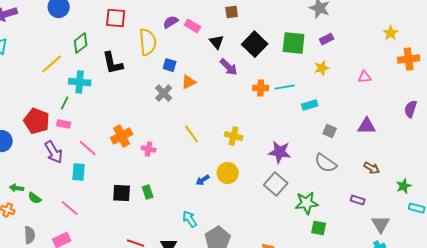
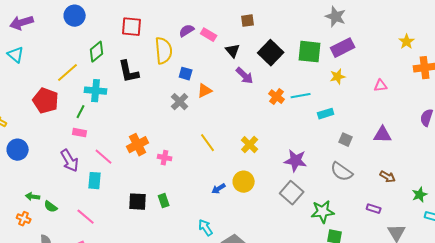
purple rectangle: (327, 39) -> (343, 48), size x1.6
orange cross: (261, 88) -> (277, 97), turned 35
red pentagon: (37, 121) -> (46, 101), moved
yellow cross: (234, 136) -> (250, 145), turned 30

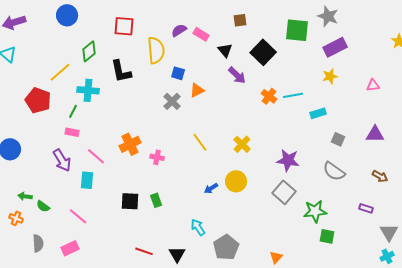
green square: (310, 52) -> (297, 30), moved

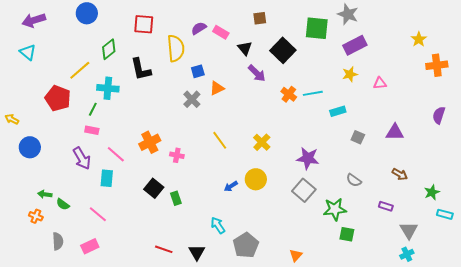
blue square: (178, 73) -> (198, 71), turned -32
pink triangle: (373, 85) -> (380, 83), moved
gray semicircle: (334, 171) -> (354, 180), moved, size x0.7
black square: (130, 201) -> (154, 188), moved, turned 36

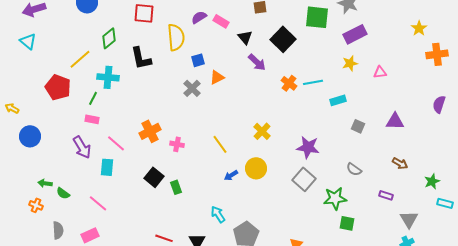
yellow line: (220, 140) -> (220, 144), moved

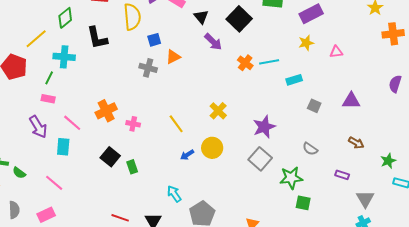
gray cross: (192, 88) -> (148, 68), turned -30
purple star: (308, 147) -> (264, 127), turned -30

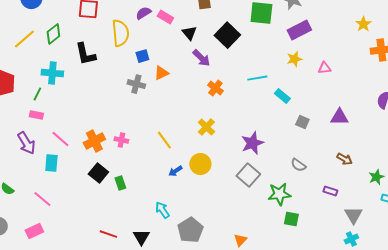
yellow line: (36, 39) -> (24, 39), moved
orange cross: (245, 63) -> (215, 88), moved
cyan rectangle: (294, 80) -> (282, 96), turned 56
orange cross: (106, 111) -> (94, 141), moved

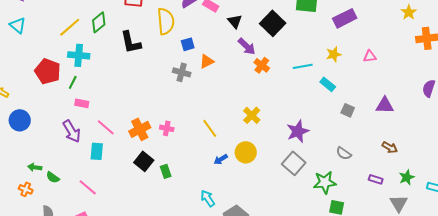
yellow star: (294, 59) -> (334, 54), moved
cyan cross: (52, 73) -> (79, 55), moved
orange cross: (215, 88) -> (262, 65), moved
green line: (37, 94) -> (73, 82), moved
green star: (376, 177) -> (407, 177), moved

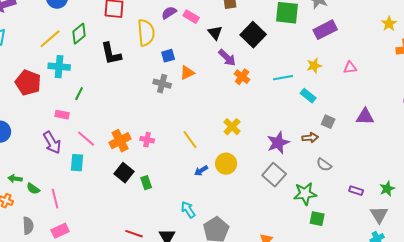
green line: (73, 82) -> (79, 94), moved
brown arrow: (390, 147) -> (310, 138), moved, turned -35
pink line: (88, 187) -> (55, 199), moved, turned 36

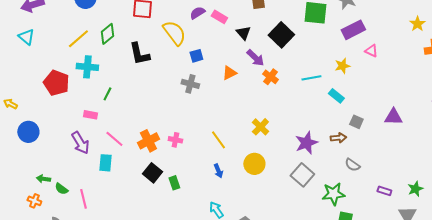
yellow semicircle: (146, 33) -> (174, 33), turned -32
pink triangle: (350, 68) -> (371, 51), moved, turned 32
orange triangle: (187, 73) -> (229, 73), moved
blue arrow: (201, 171) -> (218, 171), moved, turned -80

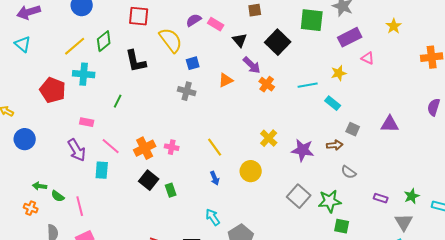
yellow star: (417, 24) -> (394, 26), moved
green line: (107, 94) -> (118, 101), moved
yellow cross: (260, 127) -> (269, 138), moved
purple star: (306, 143) -> (303, 150), turned 30
gray square: (302, 175) -> (299, 196), moved

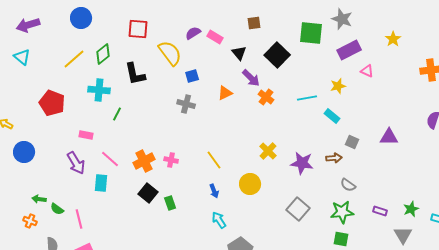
cyan cross: (84, 74) -> (99, 90), moved
green star: (330, 201) -> (342, 212), moved
cyan arrow: (213, 217) -> (219, 220), moved

